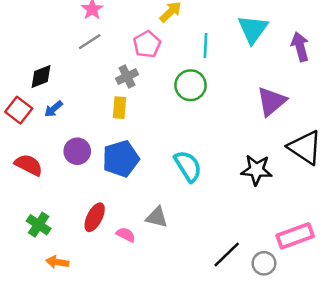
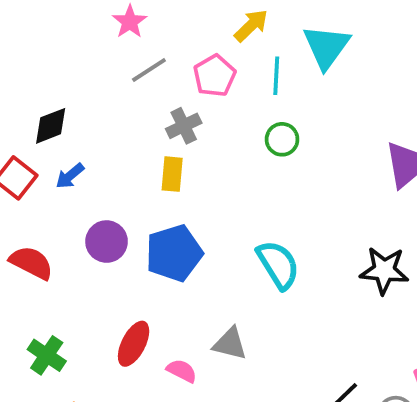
cyan triangle: (253, 29) -> (326, 47), moved
gray line: (90, 42) -> (149, 70), moved
cyan line: (205, 45) -> (276, 76), moved
green circle: (191, 85) -> (282, 139), size x0.7

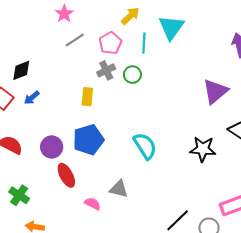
gray cross: (184, 126) -> (106, 70), moved
green circle: (282, 139) -> (132, 75), moved
purple circle: (107, 242) -> (52, 147), moved
red ellipse: (134, 344) -> (66, 175), moved, turned -55

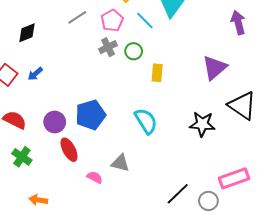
cyan line: (144, 43) -> (145, 21), turned -48
black diamond: (21, 70) -> (27, 33), moved
yellow rectangle: (87, 97) -> (157, 73), moved
green cross: (19, 195) -> (22, 157), moved

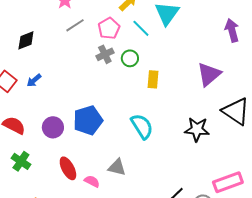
red ellipse: (69, 150) -> (68, 168), moved

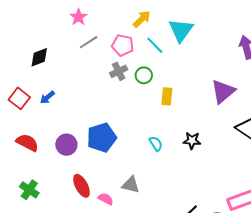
pink pentagon: (109, 28) -> (123, 45), turned -30
cyan semicircle: (142, 126) -> (156, 144), size x0.6
black star: (197, 129) -> (192, 141), moved, size x0.7
green cross: (21, 161) -> (29, 190), moved

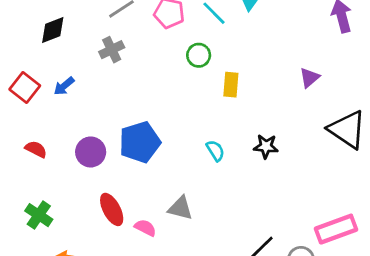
gray cross: (119, 71) -> (112, 50), moved
purple triangle: (223, 91) -> (309, 78), size x0.6
red semicircle: (27, 143) -> (36, 149), size x0.7

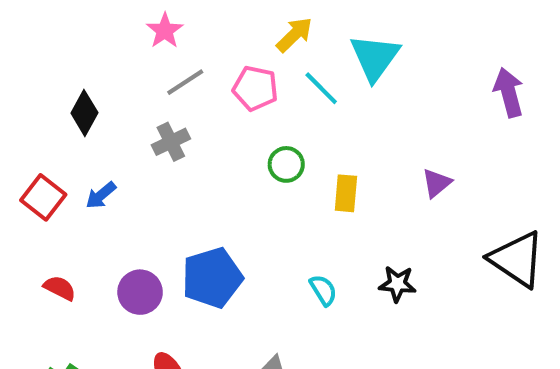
black diamond: (53, 30) -> (84, 113), turned -40
green circle: (199, 55) -> (286, 164), moved
purple triangle: (309, 78) -> (437, 183), moved

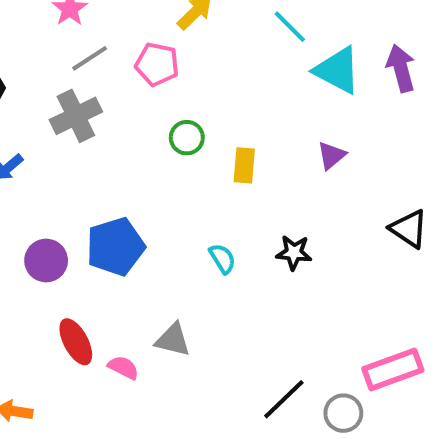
cyan triangle: (375, 57) -> (337, 70), moved, turned -38
cyan line: (321, 88) -> (290, 27), moved
gray cross: (171, 142) -> (76, 116), size x1.4
black triangle: (517, 259) -> (409, 229), size x0.7

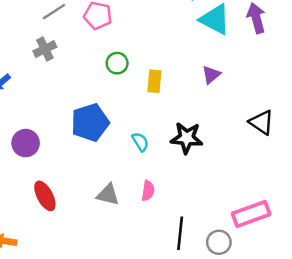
gray cross: (76, 116) -> (45, 49), size x0.7
blue pentagon: (115, 247) -> (90, 122), moved
black star: (294, 253) -> (187, 138), size x1.4
pink semicircle: (123, 368) -> (148, 191), moved, turned 72
black line: (284, 399) -> (180, 233), turned -40

